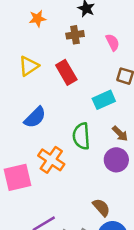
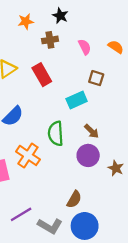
orange star: (38, 19) -> (26, 21), moved
brown semicircle: (101, 207) -> (74, 199), turned 72

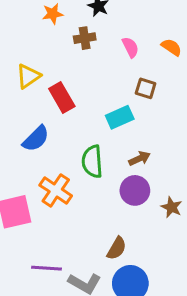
red rectangle: (42, 75) -> (62, 98), moved
brown arrow: (92, 131) -> (139, 158), turned -70
purple line: (21, 214) -> (47, 268), turned 35

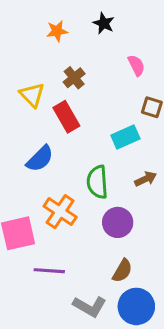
brown cross: (85, 38) -> (74, 78), moved, turned -30
yellow triangle: (28, 76) -> (32, 95), turned -40
purple circle: (135, 190) -> (118, 222), moved
purple line: (47, 268) -> (49, 271), moved

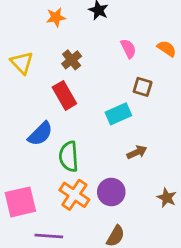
yellow triangle: (32, 95) -> (22, 63), moved
green semicircle: (97, 182) -> (69, 156), moved
orange cross: (60, 212) -> (74, 195), moved

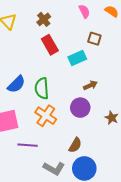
red rectangle: (64, 95) -> (50, 45), moved
blue semicircle: (40, 134) -> (16, 84), moved
purple circle: (111, 192) -> (80, 108), moved

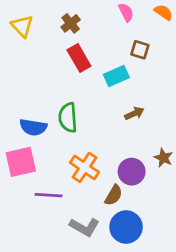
blue semicircle: (16, 84) -> (33, 127), moved, turned 54
purple circle: (80, 108) -> (132, 172), moved
orange cross: (46, 116) -> (84, 167), moved

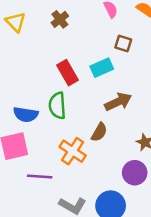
red rectangle: (79, 58) -> (67, 73), moved
brown arrow: (134, 113) -> (118, 102), size x1.5
purple circle: (132, 172) -> (135, 173), moved
brown semicircle: (114, 195) -> (99, 132), moved

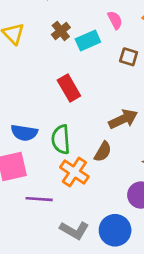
cyan rectangle: (102, 68) -> (88, 41), moved
green semicircle: (57, 106) -> (61, 139), moved

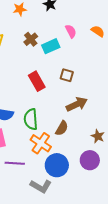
brown square: (129, 57) -> (67, 75), moved
blue circle: (115, 230) -> (57, 165), moved

